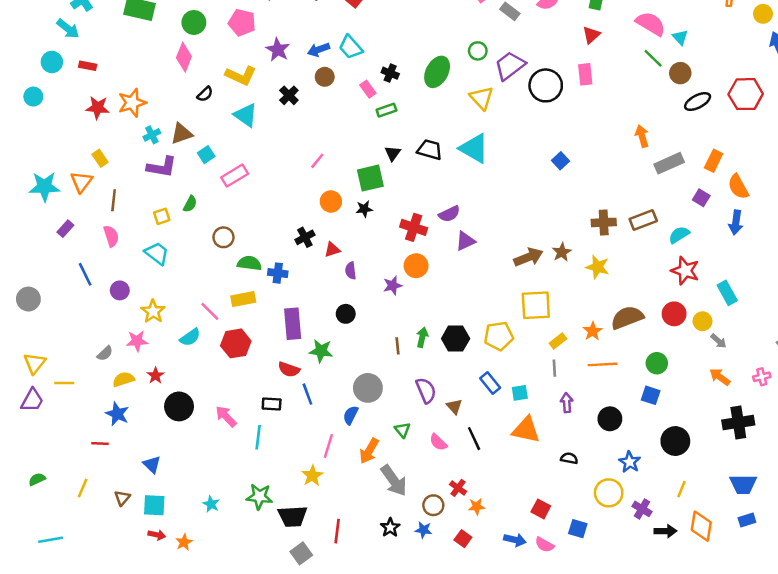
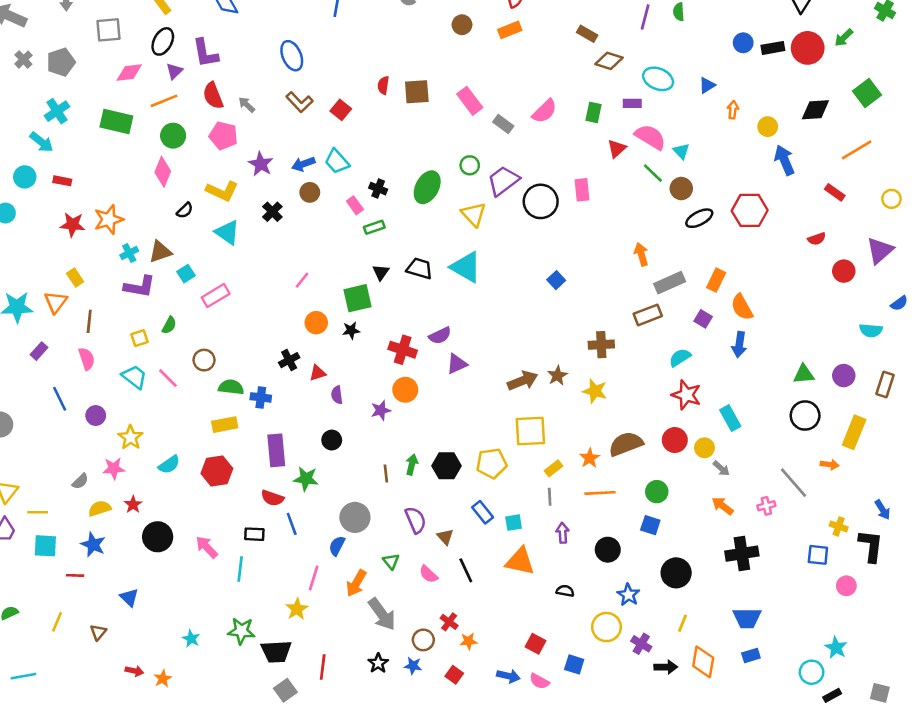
red triangle: (591, 35) -> (617, 149), moved
brown rectangle: (643, 220) -> (648, 315), moved
pink line: (210, 311) -> (168, 378), moved
cyan square: (154, 505) -> (45, 546), moved

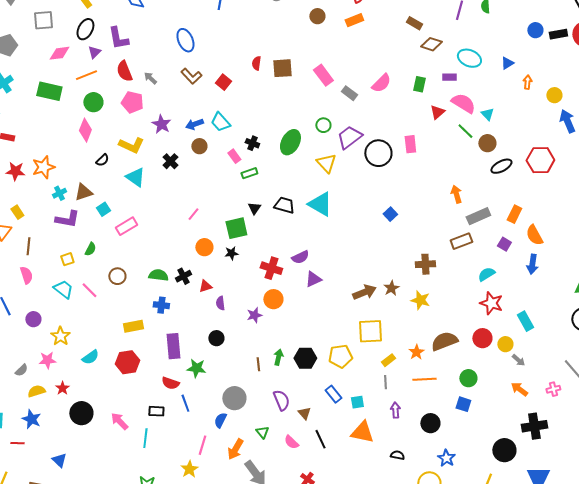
green semicircle: (231, 387) -> (158, 275), moved
black circle: (676, 573) -> (504, 450), moved

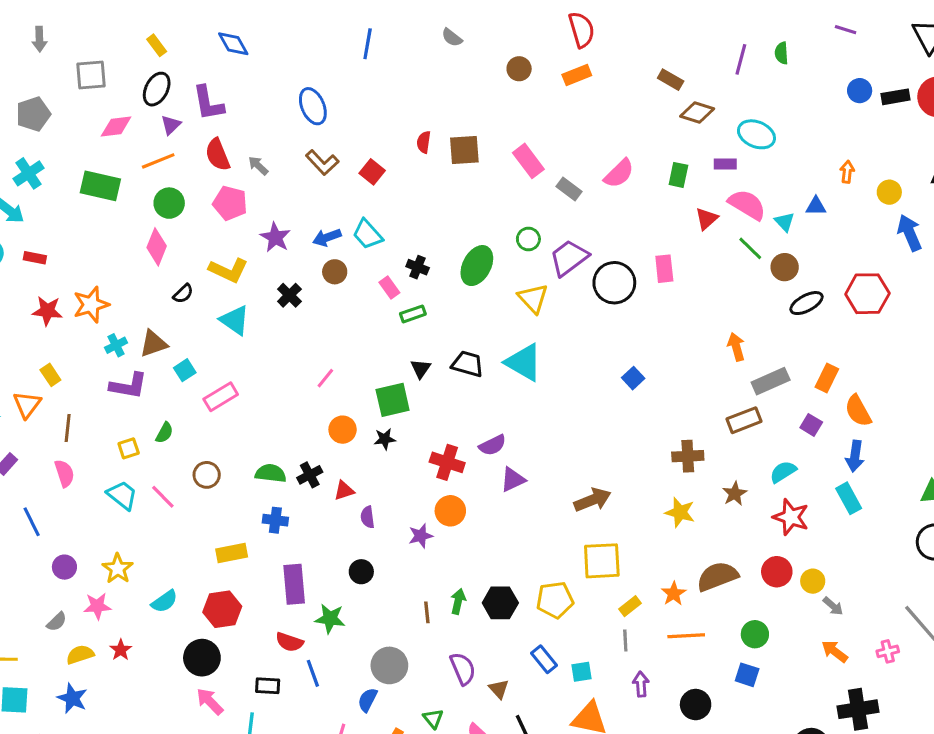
blue triangle: (507, 63) -> (816, 206), moved, turned 32
brown star: (391, 288) -> (735, 494), moved
purple circle: (33, 319) -> (64, 567), moved
cyan rectangle: (525, 321) -> (849, 498), moved
black circle: (81, 413) -> (202, 658), moved

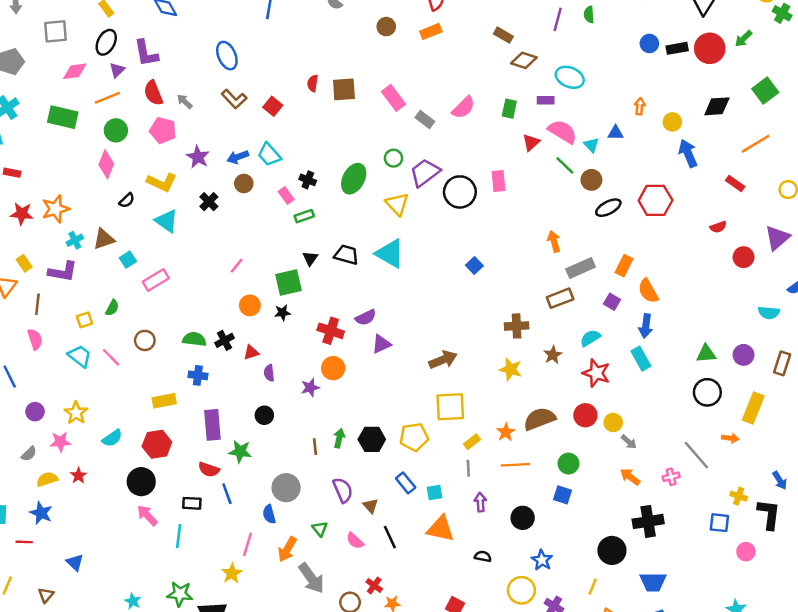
purple L-shape: (129, 386) -> (63, 272), moved
blue semicircle: (368, 700) -> (269, 514), turned -42

